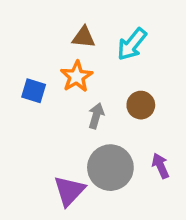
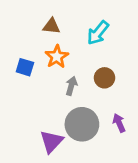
brown triangle: (84, 37) -> (51, 26), moved

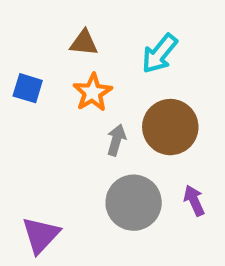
blue square: (25, 67) -> (28, 88), moved
brown circle: (104, 78) -> (170, 127), size x1.6
purple triangle: (51, 142) -> (41, 235), moved

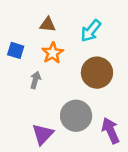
gray arrow: (116, 140) -> (35, 80), moved
purple arrow: (194, 200) -> (111, 131), moved, size x1.5
purple triangle: (41, 235) -> (43, 134), moved

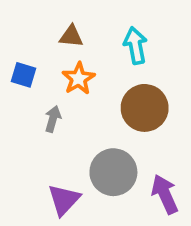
cyan arrow: (91, 31) -> (135, 46), turned 130

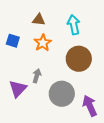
gray arrow: (53, 119) -> (37, 76), moved
purple triangle: (64, 200) -> (18, 89), moved

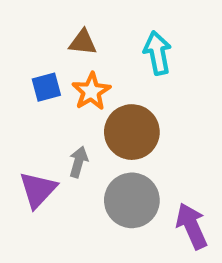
blue square: (13, 41) -> (46, 87), moved, turned -32
brown circle: (79, 59) -> (132, 132), moved

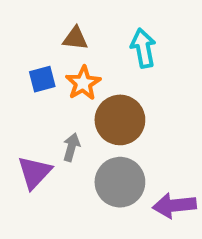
purple arrow: (192, 226) -> (174, 205), turned -72

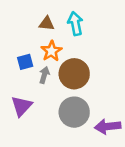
cyan arrow: (143, 48) -> (75, 24), moved
blue square: (42, 79) -> (25, 62), moved
gray arrow: (71, 147) -> (44, 75), moved

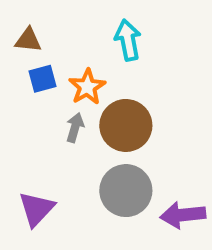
brown triangle: (47, 24) -> (28, 40), moved
blue square: (25, 62) -> (42, 79), moved
purple triangle: (22, 106) -> (36, 209), moved

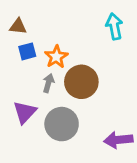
cyan arrow: (128, 40) -> (114, 26), moved
gray circle: (126, 191) -> (62, 124), moved
purple triangle: (36, 209) -> (25, 112), moved

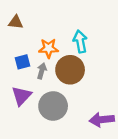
cyan arrow: (114, 26) -> (80, 41), moved
blue square: (27, 51) -> (22, 62), moved
orange star: (56, 57) -> (49, 48), turned 30

